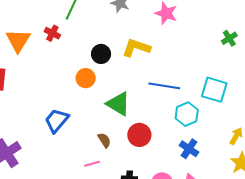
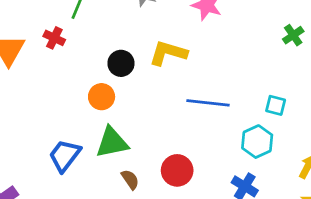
cyan square: (214, 90) -> (276, 105), size x0.6
green triangle: (118, 104) -> (112, 142), moved, turned -40
cyan hexagon: (187, 114) -> (257, 142), moved

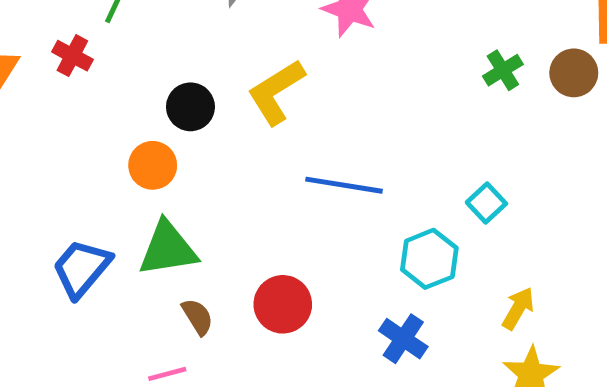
yellow L-shape: (168, 53) -> (276, 92), turned -51
cyan square: (276, 105) -> (486, 203), moved, turned 30

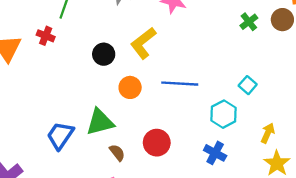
orange circle: (153, 165) -> (130, 87), moved

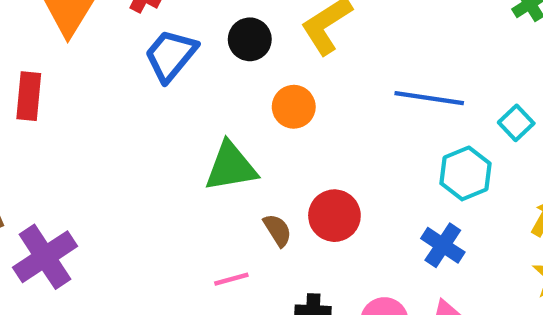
blue line: (180, 84) -> (429, 98), moved
blue trapezoid: (60, 135) -> (171, 55), moved
brown semicircle: (117, 153) -> (277, 230), moved

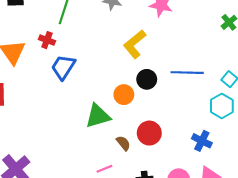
black circle: (250, 39) -> (147, 79), moved
orange circle: (294, 107) -> (124, 95), moved
cyan hexagon: (465, 173) -> (222, 106), moved

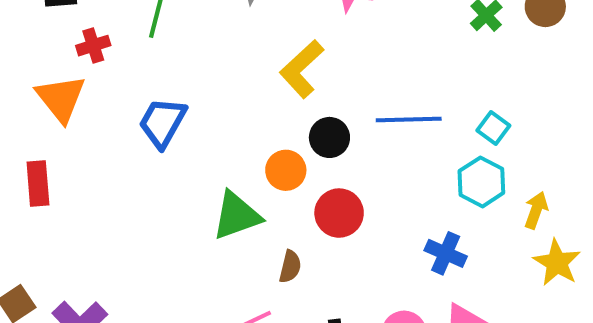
red cross: (47, 40) -> (93, 46), moved, turned -35
red circle: (149, 133) -> (339, 213), moved
brown semicircle: (123, 143) -> (290, 267), turned 56

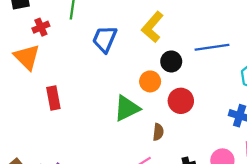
blue trapezoid: (162, 122) -> (105, 39), moved
red rectangle: (38, 184) -> (53, 98), moved

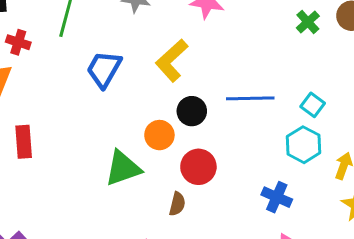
red cross: (41, 27) -> (18, 42), turned 35
brown semicircle: (158, 132) -> (177, 204), moved

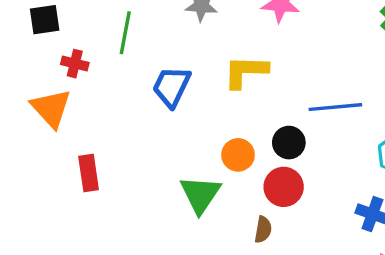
yellow L-shape: (172, 60) -> (246, 72), turned 48
black circle: (192, 111) -> (289, 143), moved
green triangle: (123, 168) -> (200, 194), turned -33

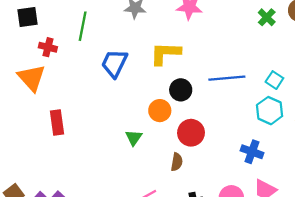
black circle: (289, 143) -> (181, 90), moved
green triangle: (200, 194) -> (134, 138), size x0.6

